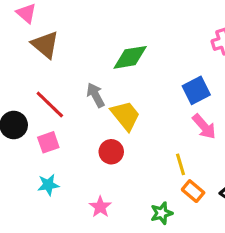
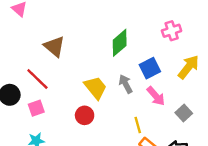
brown triangle: (45, 45) -> (54, 46), moved
green diamond: (130, 57) -> (120, 43), moved, turned -32
gray arrow: (96, 95) -> (126, 84), moved

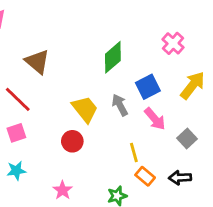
pink cross: (172, 31) -> (173, 43), turned -30

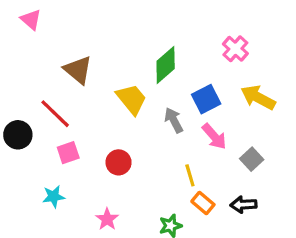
yellow arrow: (193, 85) -> (258, 97), turned -100
yellow trapezoid: (85, 109) -> (131, 99), moved
pink square: (16, 133) -> (68, 153), moved

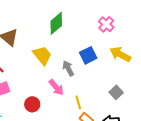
green diamond: (166, 65) -> (56, 23), moved
pink arrow: (214, 136) -> (56, 87), moved
red circle: (119, 162) -> (32, 104), moved

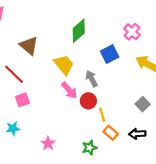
blue square: (88, 55) -> (110, 54), moved
pink arrow: (56, 87) -> (69, 90), moved
red circle: (32, 104) -> (88, 101), moved

